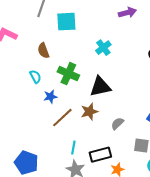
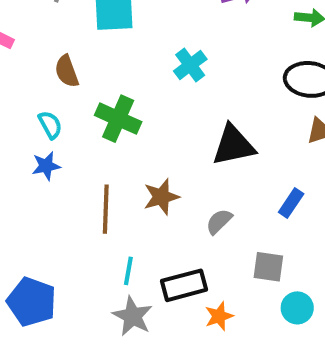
black triangle: (100, 87) -> (233, 145), moved
blue star: (50, 97) -> (46, 166), moved
brown line: (62, 118) -> (106, 209), turned -45

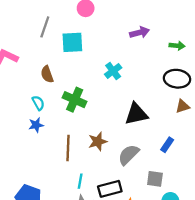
gray semicircle: (219, 221) -> (129, 155), size x1.5

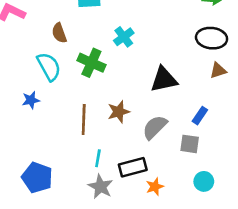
cyan cross: (113, 71) -> (124, 37), moved
cyan semicircle: (38, 103) -> (49, 67), size x1.6
blue star: (36, 125) -> (31, 100), moved
gray square: (155, 179) -> (190, 144), moved

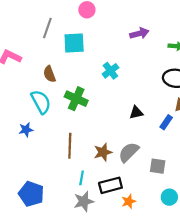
cyan cross: (124, 37) -> (110, 71), moved
black triangle: (164, 79) -> (136, 113), size x0.6
brown star: (119, 112) -> (103, 152), moved
blue rectangle: (200, 116) -> (166, 122), moved
gray star: (101, 187) -> (84, 201), turned 30

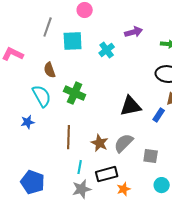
cyan cross: (110, 71) -> (107, 50), moved
black triangle: (136, 113) -> (131, 106), size x1.6
brown star: (103, 152) -> (100, 143), turned -30

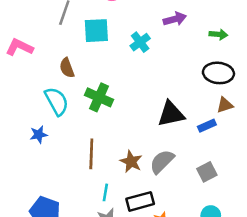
blue rectangle: (159, 115) -> (207, 126), turned 32
gray square: (151, 156) -> (207, 172), moved, turned -35

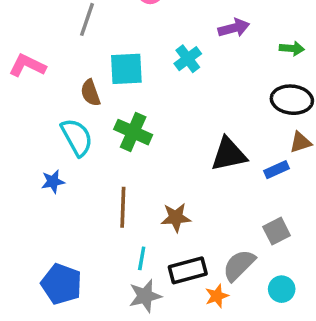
cyan square: (96, 31) -> (126, 69), moved
brown star: (131, 162) -> (176, 217), turned -30
gray semicircle: (162, 162) -> (239, 265), moved

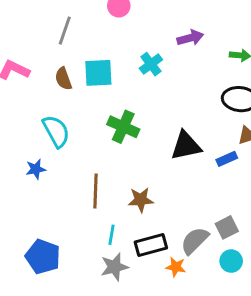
brown semicircle: (90, 93) -> (63, 79), moved
green cross: (133, 132) -> (123, 127), moved
gray square: (277, 231) -> (227, 227), moved
orange star: (217, 296) -> (176, 267), turned 30

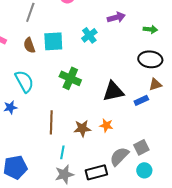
black rectangle: (151, 245) -> (96, 172), moved
blue pentagon: (43, 257) -> (15, 167), turned -30
orange star: (176, 267) -> (106, 125), moved

